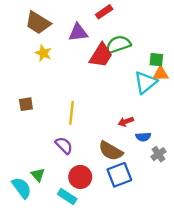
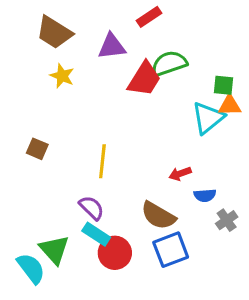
brown square: (26, 104) -> (37, 149), turned 32
green triangle: (38, 175) -> (54, 250), size x1.5
cyan rectangle: (67, 197) -> (96, 234), moved

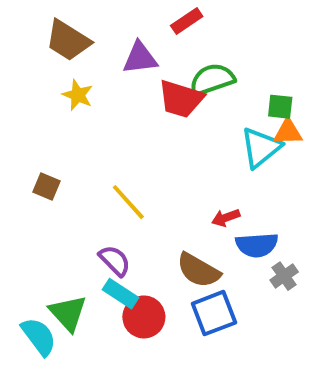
red trapezoid: (144, 79) -> (181, 99), turned 75
yellow line: (102, 161) -> (128, 202), turned -48
blue semicircle: (205, 195) -> (257, 245), size x1.5

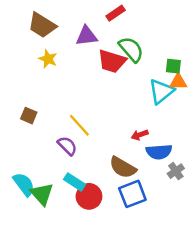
green semicircle: (212, 79) -> (131, 49), turned 68
purple semicircle: (115, 261) -> (67, 146), moved
cyan semicircle: (39, 336) -> (24, 184), moved

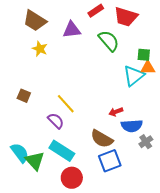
red trapezoid: (112, 61) -> (126, 17), moved
cyan rectangle: (75, 182) -> (62, 151), size x1.4
red circle: (89, 196) -> (72, 178), moved

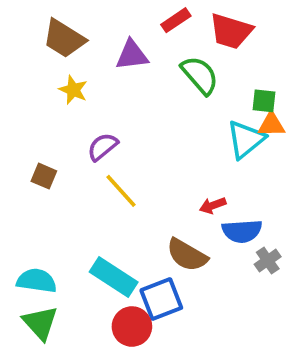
purple semicircle: (56, 121) -> (103, 147), moved, turned -84
cyan semicircle: (20, 153) -> (37, 281), turned -45
green triangle: (35, 161) -> (40, 323), moved
blue square: (110, 161) -> (161, 299), moved

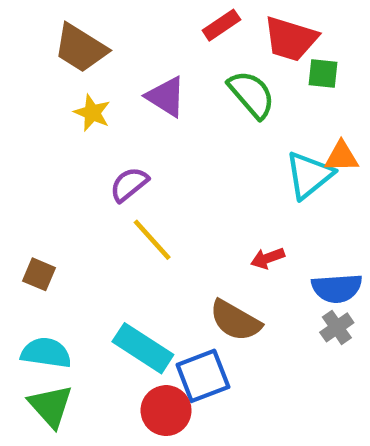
purple triangle: (132, 55) -> (166, 97), moved, turned 39
green square: (264, 101) -> (323, 74), moved
brown square: (44, 176) -> (39, 274), moved
blue semicircle: (242, 231) -> (337, 288), moved

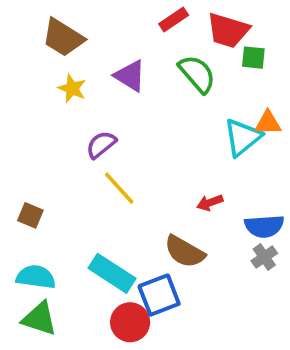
green triangle: (51, 406) -> (39, 319), turned -30

